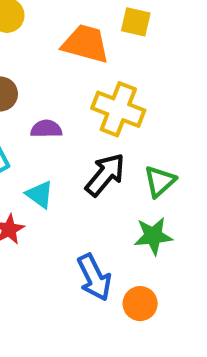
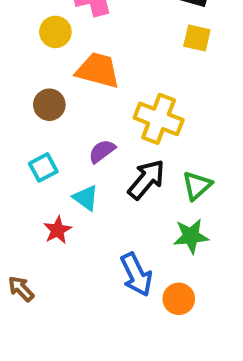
yellow square: (136, 22) -> (197, 38), moved
orange trapezoid: (86, 44) -> (98, 70), moved
purple semicircle: (46, 129) -> (102, 151), moved, turned -36

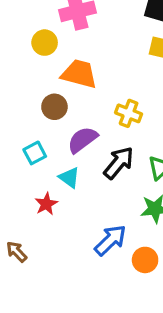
brown circle: (49, 105) -> (54, 107), moved
yellow cross: (159, 119) -> (129, 113), size x0.7
purple semicircle: (102, 151) -> (82, 140), size x1.4
blue arrow: (136, 275) -> (110, 240), turned -108

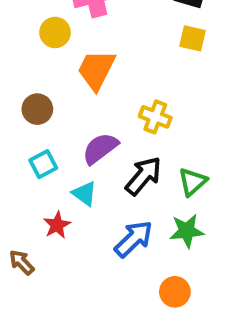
orange trapezoid: (79, 74) -> (96, 70), turned -78
brown circle: (54, 107) -> (37, 109), moved
blue arrow: (110, 240) -> (134, 239), moved
brown arrow: (17, 252) -> (22, 262), moved

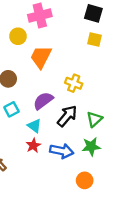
red star: (57, 225) -> (33, 145), moved
blue arrow: (134, 239) -> (62, 151), turned 55

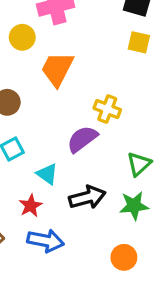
purple semicircle: (43, 101) -> (82, 139), moved
black arrow: (67, 116) -> (87, 197), moved, turned 35
red star: (33, 145) -> (31, 206), moved
blue arrow: (62, 151) -> (46, 241), moved

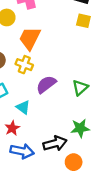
yellow cross: (107, 109) -> (24, 65), moved
green triangle: (139, 164) -> (80, 88), moved
black arrow: (87, 197) -> (55, 143), moved

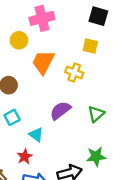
yellow square: (83, 21) -> (90, 46), moved
yellow cross: (24, 65) -> (74, 73), moved

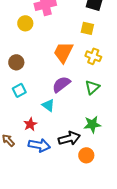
orange trapezoid: (43, 62) -> (63, 52), moved
yellow cross: (74, 73) -> (93, 56), moved
cyan triangle: (36, 135) -> (48, 105), moved

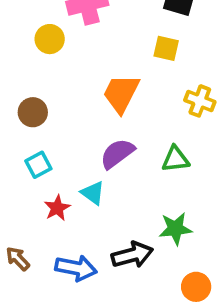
yellow cross: (93, 56) -> (200, 101), moved
green triangle: (92, 87) -> (175, 159), turned 35
red star: (30, 124) -> (57, 208), moved
orange circle: (86, 155) -> (196, 287), moved

